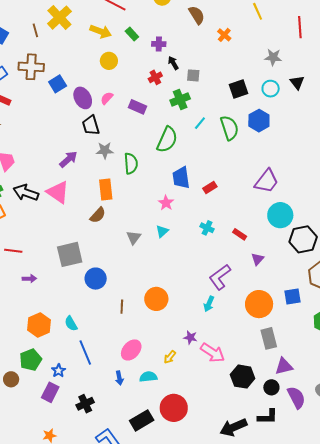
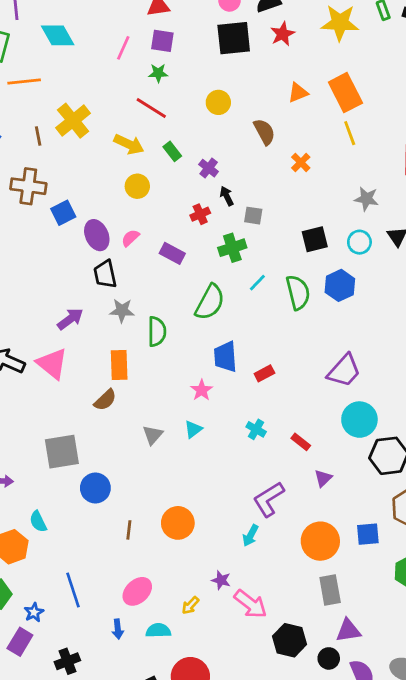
purple cross: (159, 44) -> (209, 168), turned 32
cyan semicircle: (71, 324) -> (38, 522), moved

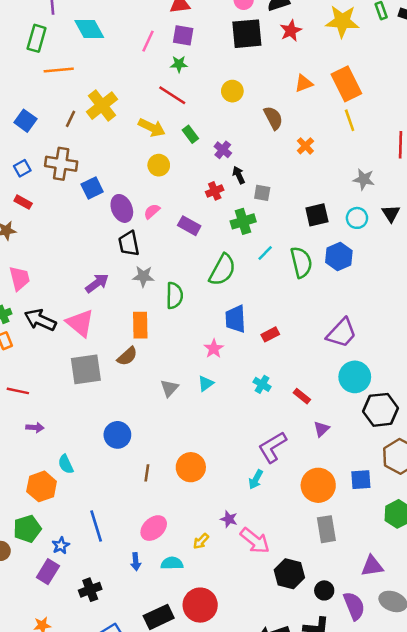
brown line: (38, 136) -> (71, 119), turned 36
gray square: (62, 452) -> (86, 369), moved
purple triangle: (348, 630) -> (372, 566), moved

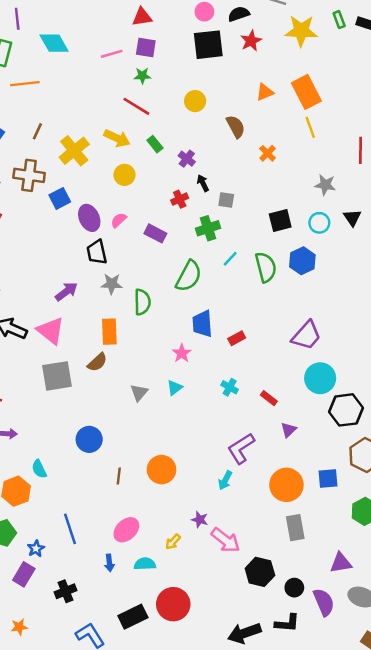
pink line: (148, 41) -> (112, 54), turned 50
yellow cross: (102, 106) -> (74, 151), moved

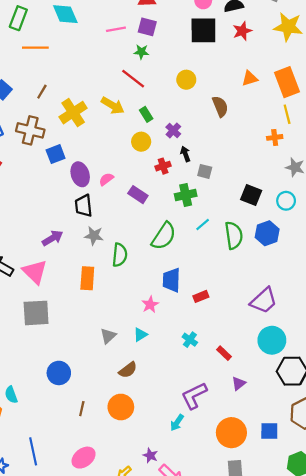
orange cross: (268, 153) -> (275, 137), moved, turned 32
yellow circle: (124, 175) -> (141, 142), moved
black square: (280, 221) -> (251, 195), turned 30
brown semicircle: (97, 362) -> (128, 370), moved

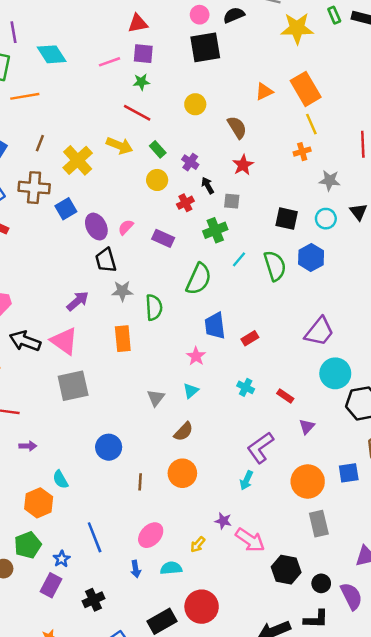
red star: (242, 31) -> (243, 165), moved

